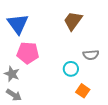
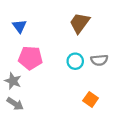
blue triangle: (18, 24) -> (19, 26), size x0.6
cyan circle: (71, 69) -> (75, 61), moved

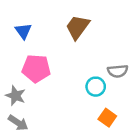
brown trapezoid: (80, 23) -> (78, 27), moved
cyan circle: (75, 61) -> (96, 87), moved

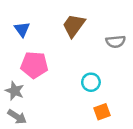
gray semicircle: (118, 71) -> (116, 42), moved
orange square: (107, 118) -> (102, 112), turned 35

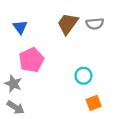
gray semicircle: (116, 42) -> (95, 24), moved
pink pentagon: (34, 65) -> (31, 60), turned -30

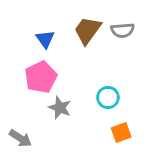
blue triangle: (20, 27) -> (45, 39), moved
gray star: (13, 84) -> (60, 108), moved

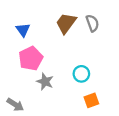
gray semicircle: (123, 30) -> (92, 23), turned -105
blue triangle: (45, 39) -> (23, 30), moved

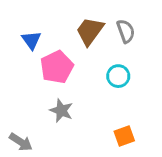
pink pentagon: (31, 58) -> (57, 67), moved
cyan circle: (81, 74) -> (118, 76), moved

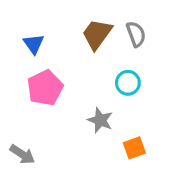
pink pentagon: (57, 67) -> (45, 88), moved
gray star: (61, 111) -> (100, 120), moved

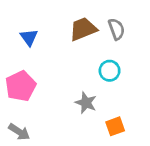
brown trapezoid: (97, 34) -> (83, 29), turned 32
pink pentagon: (45, 88) -> (21, 86), moved

